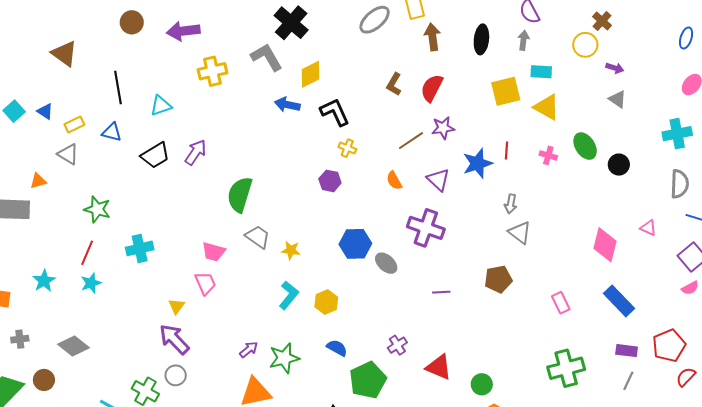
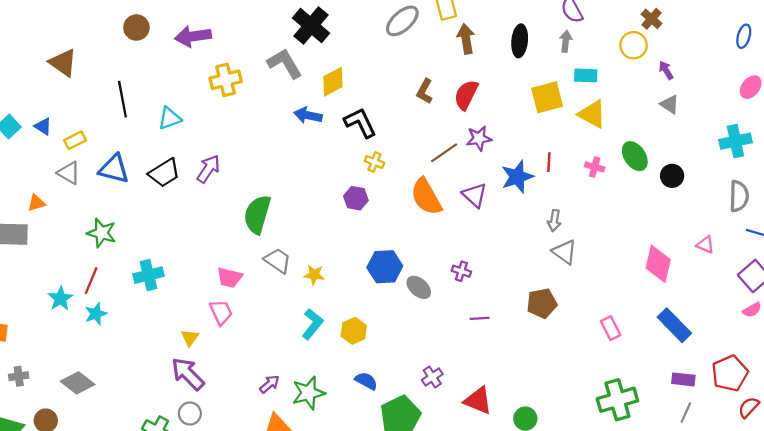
purple arrow: (615, 68) -> (666, 70), turned -138
blue triangle: (112, 132) -> (114, 169), moved, size x1.4
orange semicircle: (394, 180) -> (426, 197), size x1.8
purple cross: (426, 228) -> (461, 271), moved, size x0.5
cyan star: (44, 281) -> (60, 299), moved

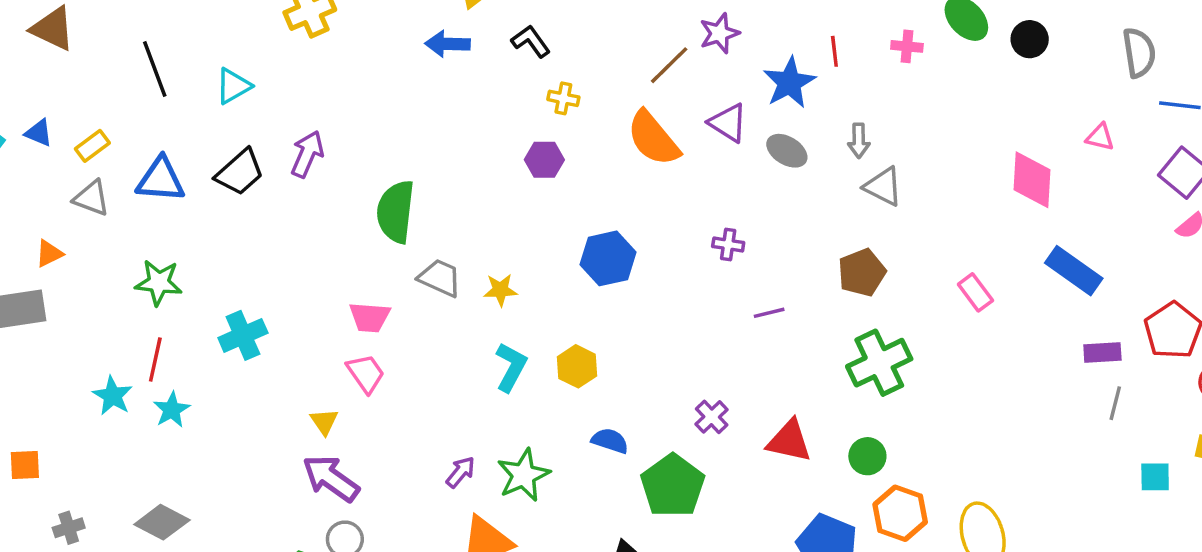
black L-shape: (360, 123) -> (531, 41), size x0.7
gray ellipse: (419, 287) -> (787, 151), moved
green cross: (617, 400) -> (879, 363), moved

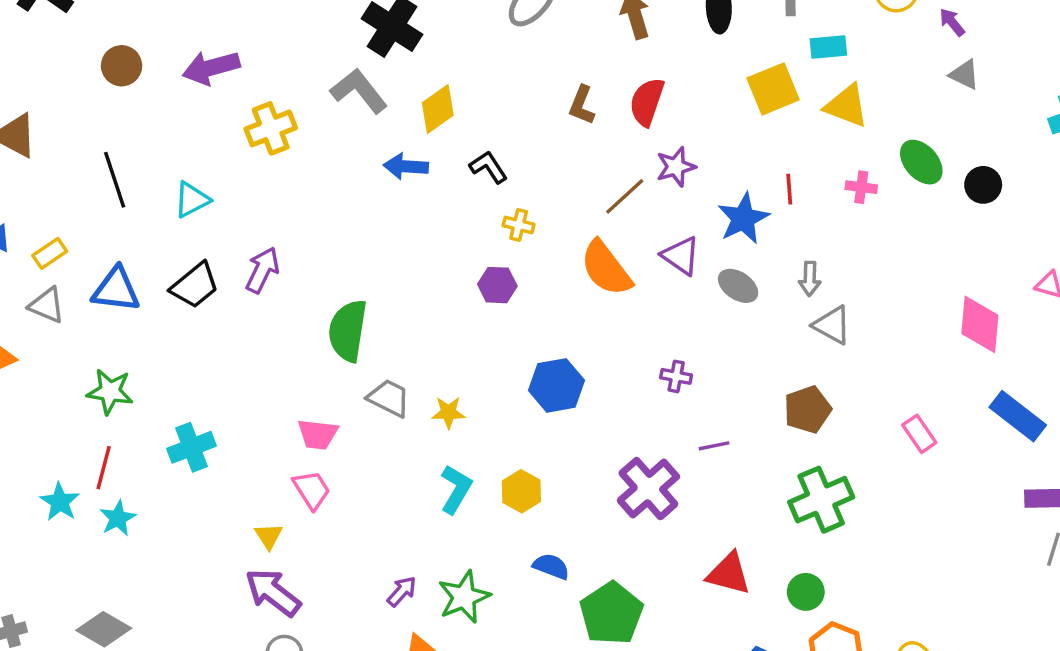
purple cross: (712, 417) -> (648, 489), moved, size x1.8

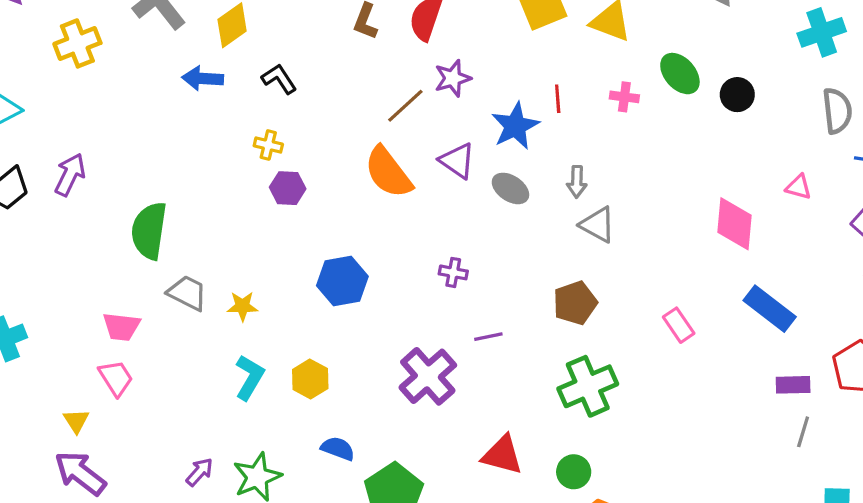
yellow cross: (519, 225) -> (268, 145), moved

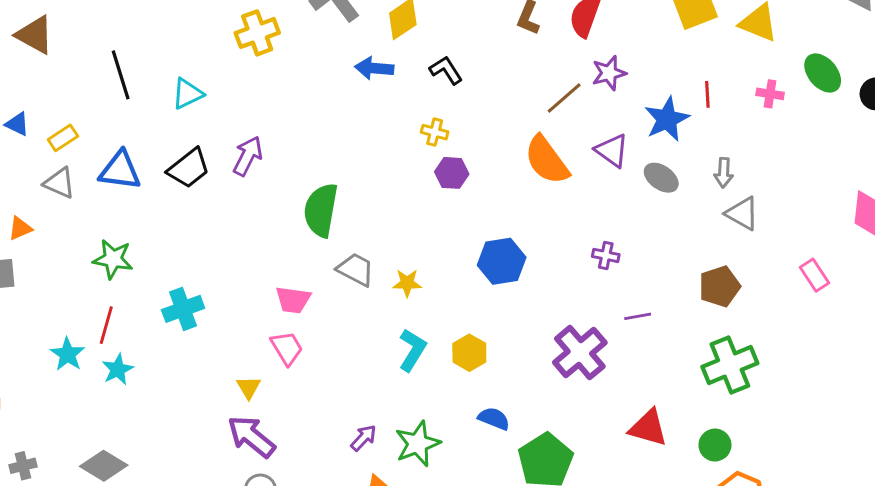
pink rectangle: (679, 325) -> (815, 275), moved

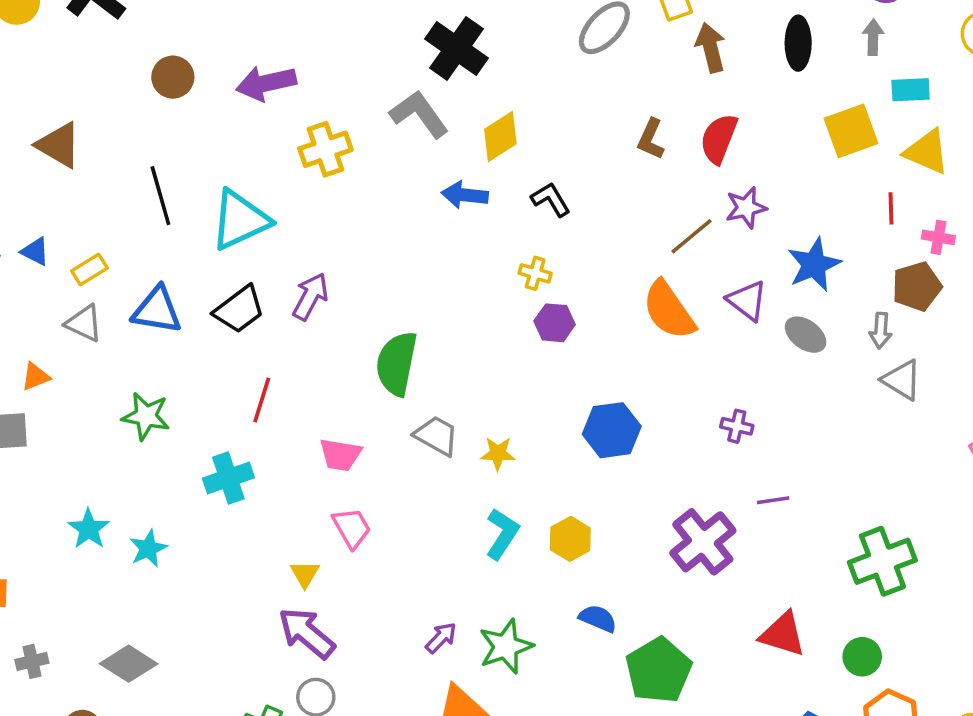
cyan triangle: (187, 94) -> (240, 220), size x1.6
red line: (707, 94) -> (891, 208), moved
brown pentagon: (720, 286) -> (917, 286), moved
pink trapezoid: (293, 300) -> (340, 455), moved
red line: (106, 325) -> (262, 400), moved

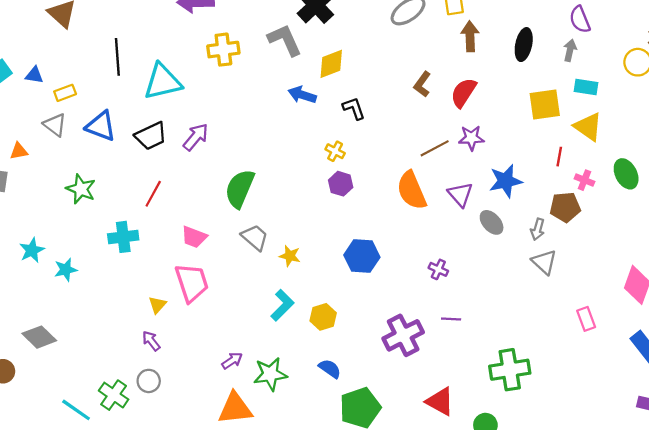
blue triangle: (35, 251) -> (34, 75), turned -30
pink trapezoid: (352, 528) -> (192, 283), size x1.5
purple arrow: (307, 633) -> (151, 341), size x0.6

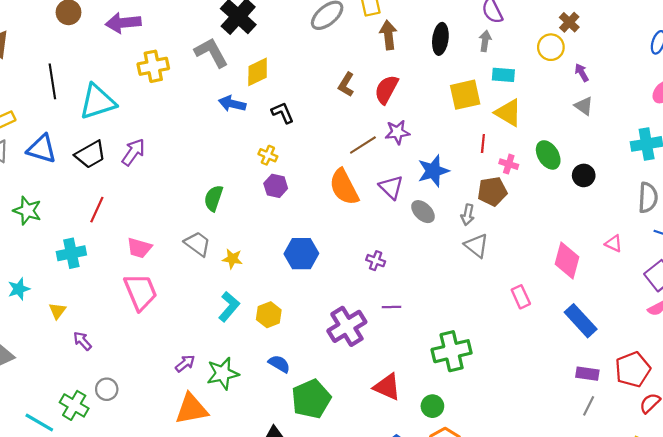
green semicircle: (240, 189) -> (214, 198), moved, size x0.7
yellow triangle: (157, 305) -> (57, 311), moved
purple arrow: (151, 341) -> (82, 341), moved

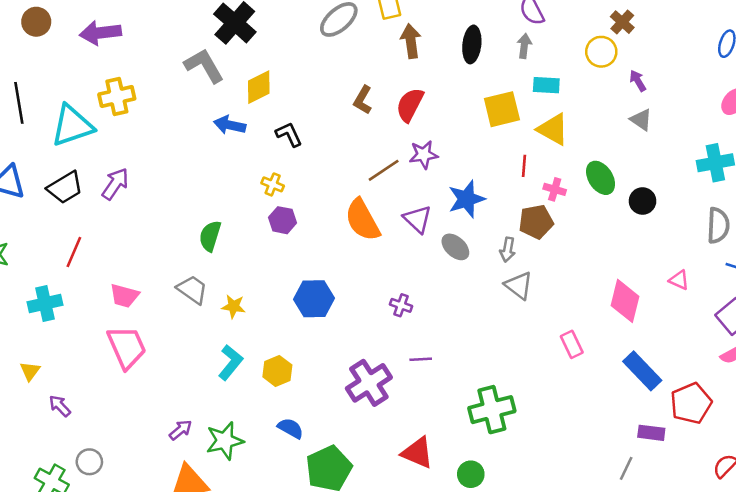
yellow cross: (153, 66) -> (117, 97), moved
red pentagon: (633, 369) -> (691, 403), moved
gray line: (589, 406) -> (626, 468), moved

